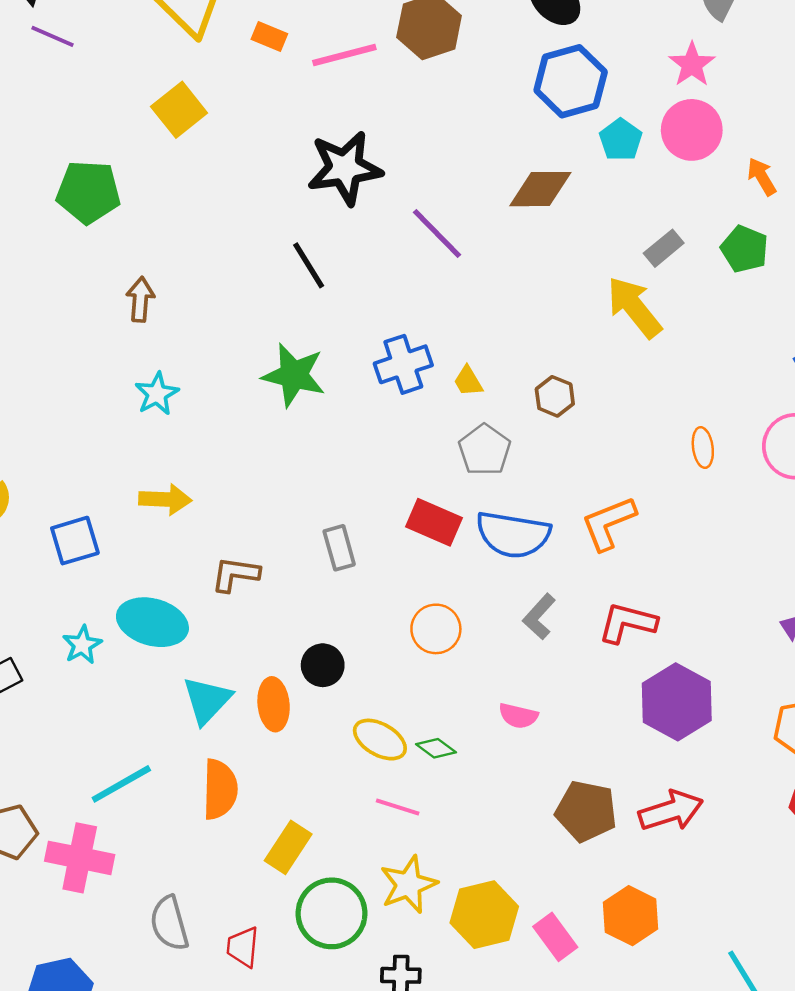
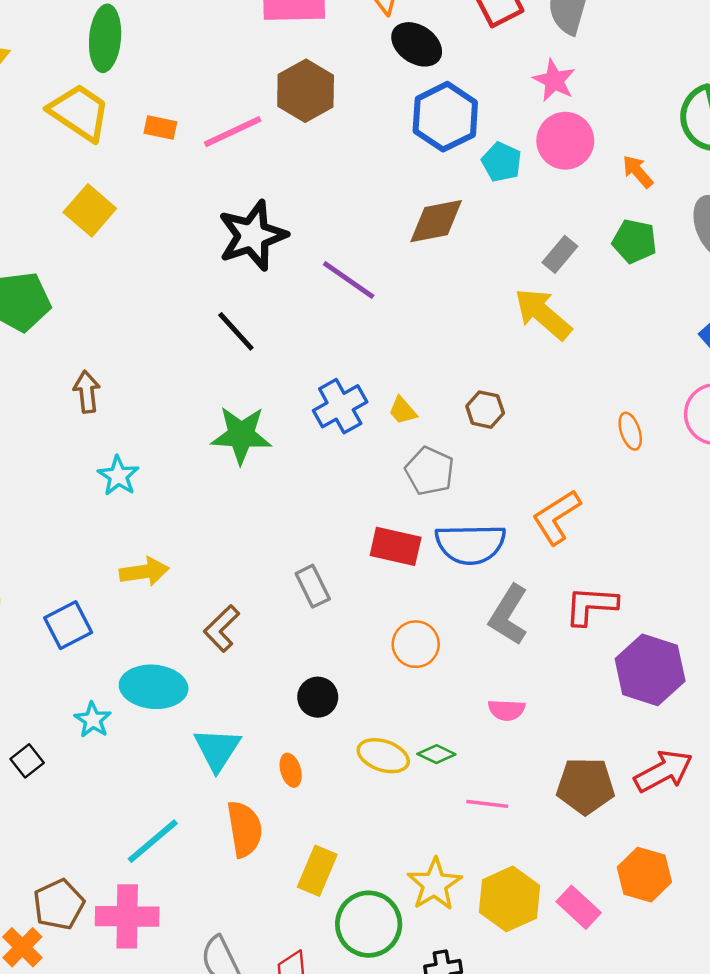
brown L-shape: (235, 574) -> (222, 628), turned -42
gray L-shape: (539, 617) -> (509, 615), size x1.4
orange ellipse: (274, 704) -> (291, 770), moved, size x0.7
pink line: (398, 807) -> (487, 804), moved

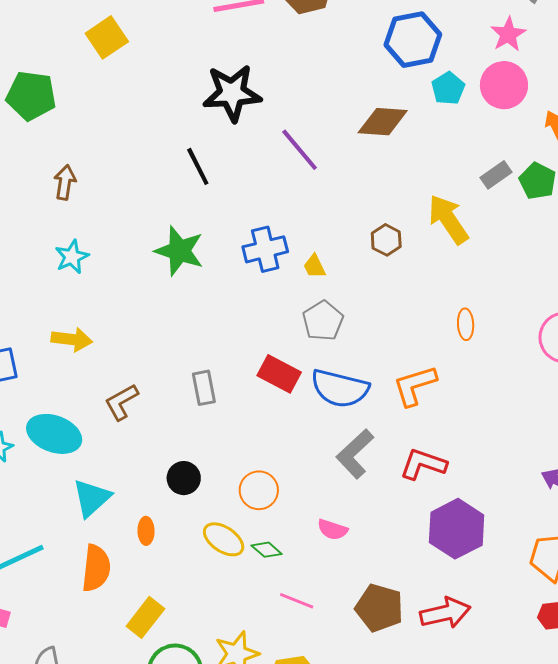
gray rectangle: (560, 254) -> (496, 175), moved
brown hexagon: (485, 410) -> (386, 240), moved
orange ellipse: (630, 431) -> (466, 324), moved
orange circle: (416, 644) -> (259, 490), moved

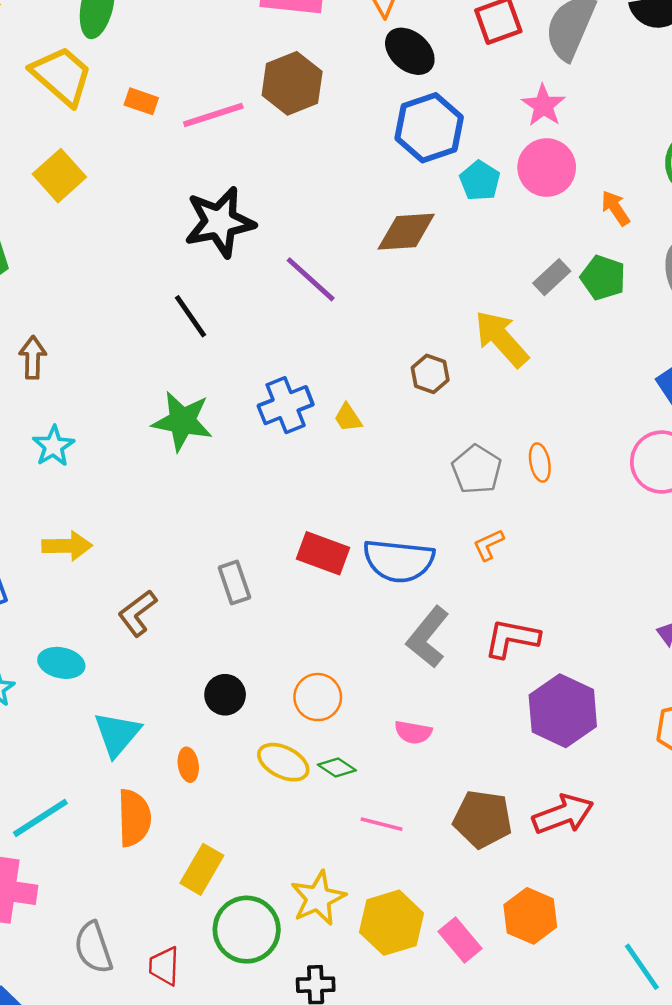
gray pentagon: (323, 321) -> (477, 469), moved
orange L-shape: (415, 386) -> (489, 545), size x0.6
cyan ellipse: (54, 434) -> (61, 663), size x0.7

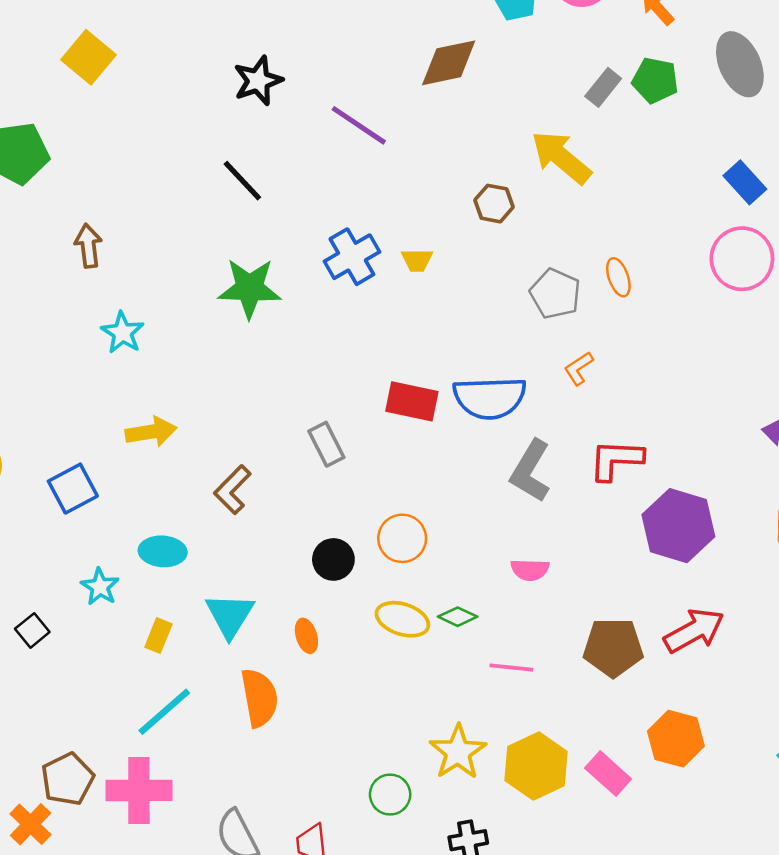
black star: (220, 222) -> (258, 81), size x0.7
yellow trapezoid: (348, 418) -> (417, 260), turned -48
orange circle: (318, 697) -> (402, 538), moved
yellow rectangle: (202, 869) -> (158, 636), moved, size x0.7
green circle: (247, 930) -> (390, 795), size x0.6

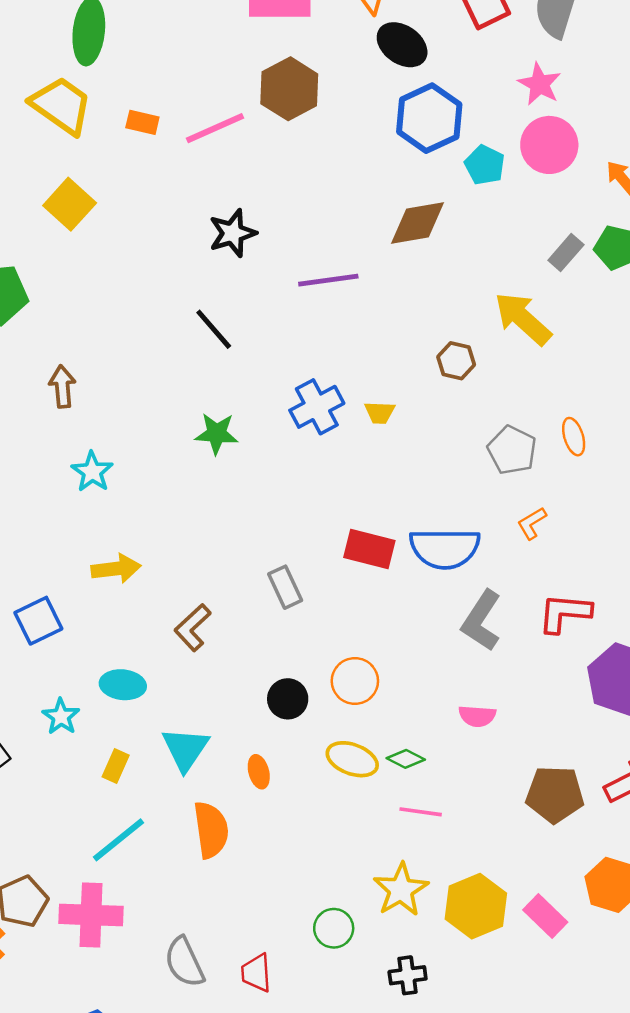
purple line: (359, 125) -> (328, 280), turned -44
green star: (250, 288) -> (217, 434), size x0.7
pink line: (511, 668) -> (421, 812), moved

